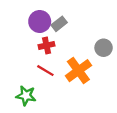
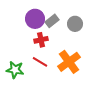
gray circle: (104, 48) -> (75, 24), moved
green star: (26, 96) -> (15, 70), moved

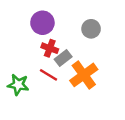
gray rectangle: (52, 21) -> (63, 58), moved
red cross: (41, 40) -> (50, 48), turned 32

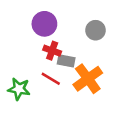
gray rectangle: (63, 58) -> (66, 61), turned 49

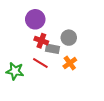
gray circle: (96, 30) -> (69, 38), moved
orange cross: (88, 79) -> (70, 63), size x0.6

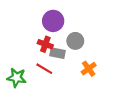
purple circle: (35, 19) -> (53, 21), moved
orange cross: (70, 63) -> (89, 69), moved

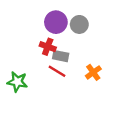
gray circle: (75, 41) -> (79, 24), moved
red line: (44, 69) -> (57, 71), moved

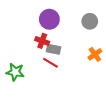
gray circle: (79, 24) -> (90, 21), moved
orange cross: (93, 72) -> (95, 54), moved

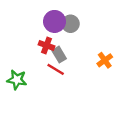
gray circle: (90, 21) -> (70, 24), moved
gray rectangle: (54, 49) -> (59, 55), turned 48

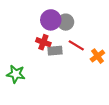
gray rectangle: (59, 55) -> (55, 51), turned -64
red line: (56, 69) -> (76, 45), moved

